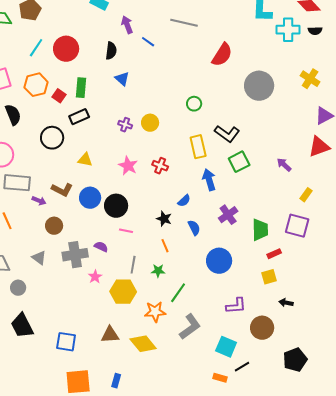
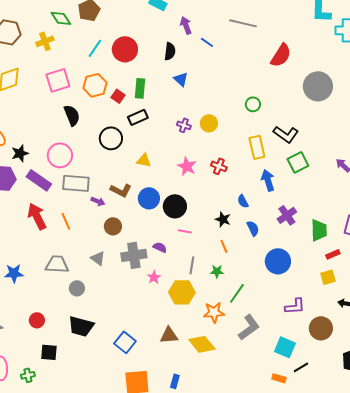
blue semicircle: (184, 201) -> (243, 201), turned 104
black trapezoid: (22, 326) -> (81, 326), turned -48
blue square: (66, 342) -> (125, 342), turned 30

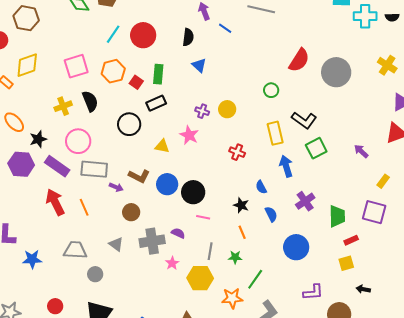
yellow cross: (45, 41) -> (63, 106), moved
red semicircle: (281, 55) -> (299, 60), moved
pink star: (187, 166) -> (189, 135), moved

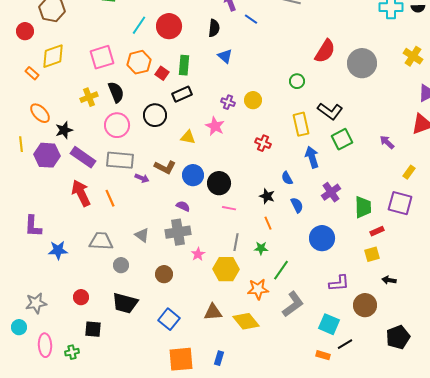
pink circle: (78, 141) -> (117, 125), moved
brown circle: (131, 212) -> (164, 274), moved
purple semicircle: (178, 233) -> (183, 206), moved

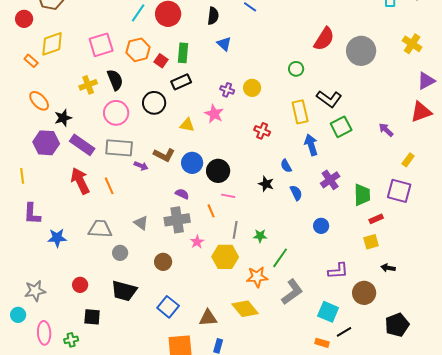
yellow line: (21, 144) -> (22, 176), moved
orange line: (268, 223) -> (211, 211), moved
blue circle: (322, 238) -> (321, 226), size x0.6
brown triangle: (213, 312) -> (208, 318), moved

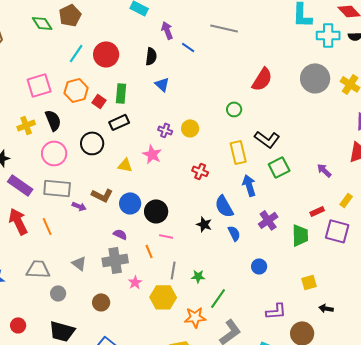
gray circle: (361, 51) -> (315, 78), moved
blue semicircle: (286, 166) -> (224, 206), size x1.6
red rectangle: (376, 219) -> (317, 211), moved

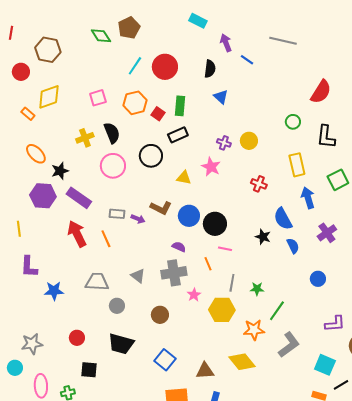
pink square: (39, 85) -> (98, 98), size x0.7
black L-shape: (267, 139) -> (326, 137), moved, turned 60
gray rectangle: (57, 188) -> (117, 214), moved, size x0.6

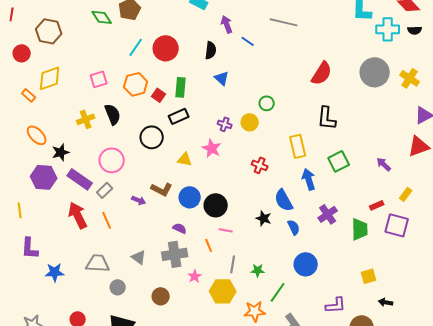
green circle: (293, 122) -> (267, 103), moved
pink circle: (113, 166) -> (112, 160), moved
gray rectangle: (117, 214) -> (105, 190), moved, turned -49
blue circle: (318, 279) -> (306, 264), moved, size x1.5

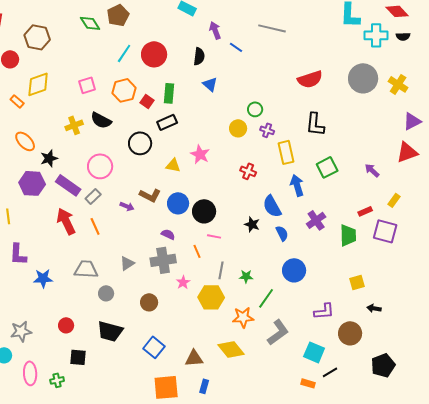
red semicircle: (322, 73) -> (310, 79), turned 40
black semicircle: (113, 114) -> (101, 120), turned 140
purple cross: (225, 124) -> (267, 130), moved
gray triangle: (139, 257) -> (127, 263), turned 49

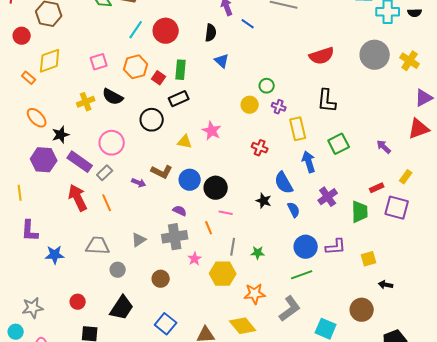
green line: (266, 298) -> (302, 275), moved, turned 35
purple L-shape: (324, 311) -> (336, 247), moved
black trapezoid: (110, 331) -> (122, 308), turned -72

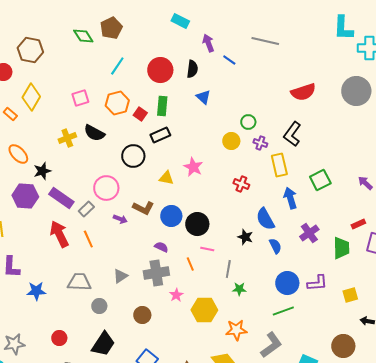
red circle: (166, 31) -> (160, 70), moved
yellow diamond: (50, 61) -> (31, 97), turned -40
black L-shape: (327, 101) -> (292, 134), moved, turned 30
pink circle: (112, 143) -> (106, 188), moved
gray line: (233, 247) -> (228, 269), moved

